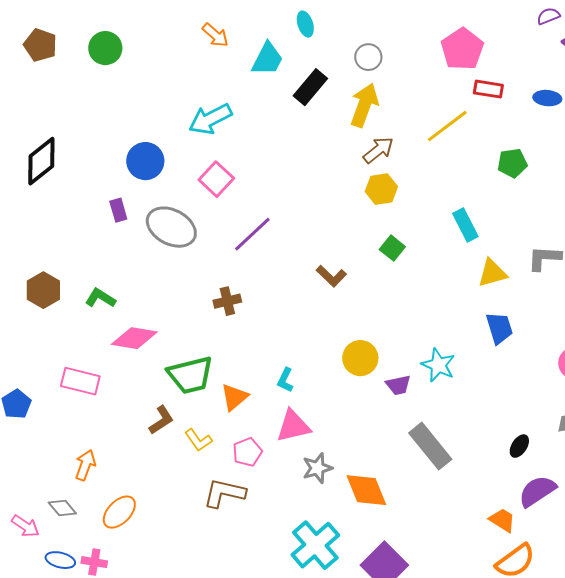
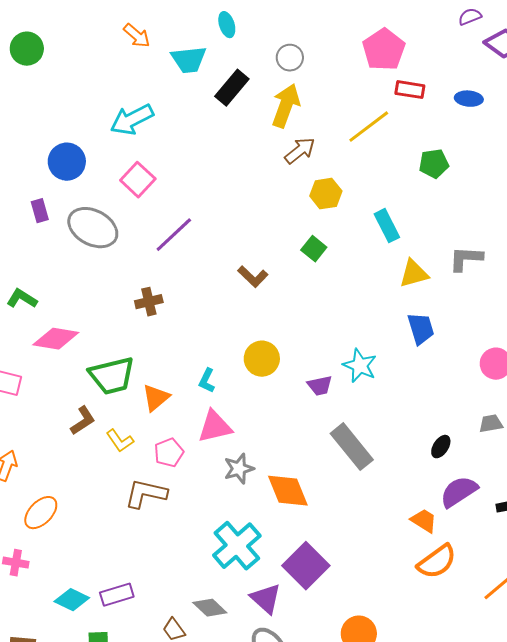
cyan trapezoid: (267, 59) -> (189, 60), turned 57
yellow hexagon: (381, 189) -> (326, 194), moved
yellow circle: (360, 358) -> (262, 359), moved

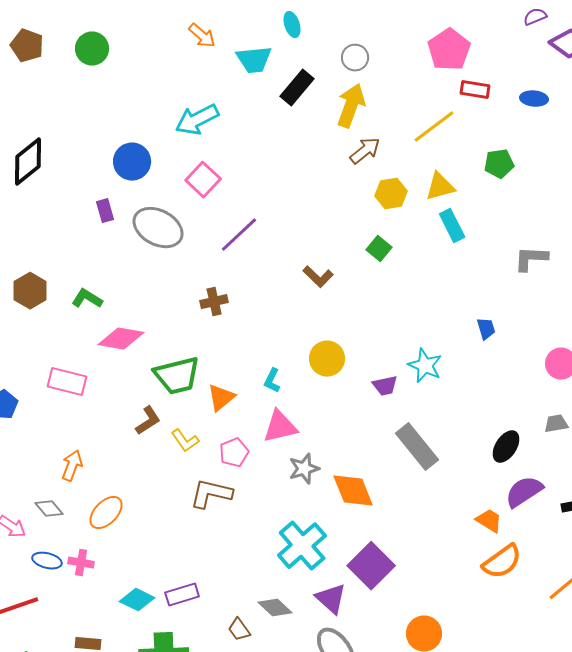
yellow triangle: (414, 274) -> (440, 187), moved
blue trapezoid: (421, 329) -> (486, 329), size x0.7
black ellipse: (441, 447) -> (506, 447), size x1.4

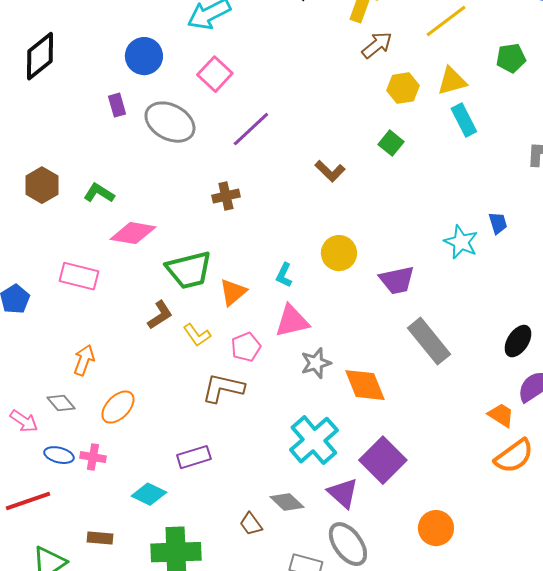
cyan star: (425, 366) -> (461, 242), moved
purple trapezoid: (385, 386) -> (397, 280), size x1.4
purple rectangle: (182, 595) -> (194, 457), moved

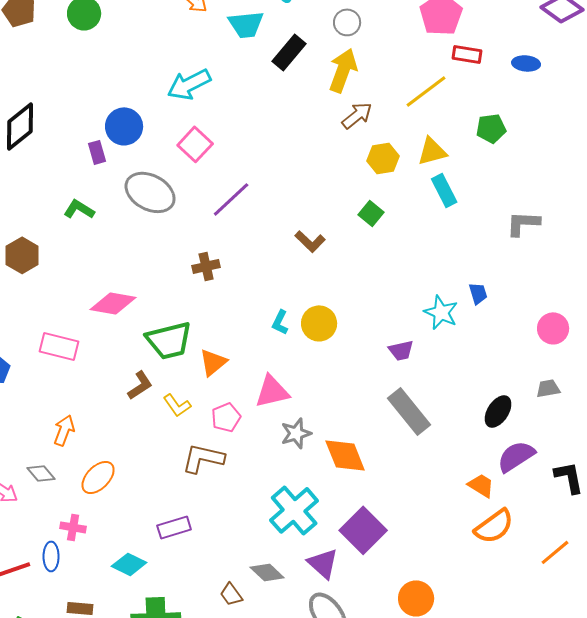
purple rectangle: (117, 105) -> (97, 152), moved
green L-shape: (99, 193) -> (79, 209), moved
cyan L-shape: (284, 275) -> (280, 322), moved
purple trapezoid: (397, 280) -> (401, 350), moved, size x0.7
blue ellipse: (59, 455) -> (51, 556), moved, turned 76

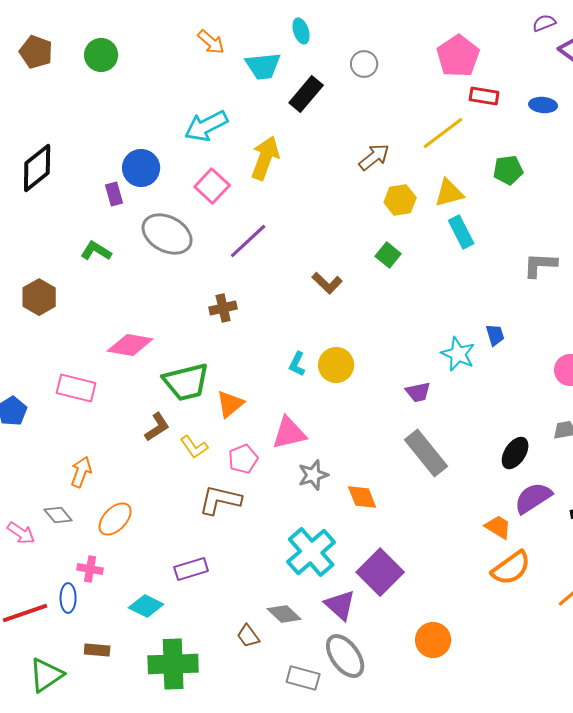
yellow arrow: (343, 70) -> (265, 158), moved
orange diamond: (345, 455) -> (362, 497), size x0.7

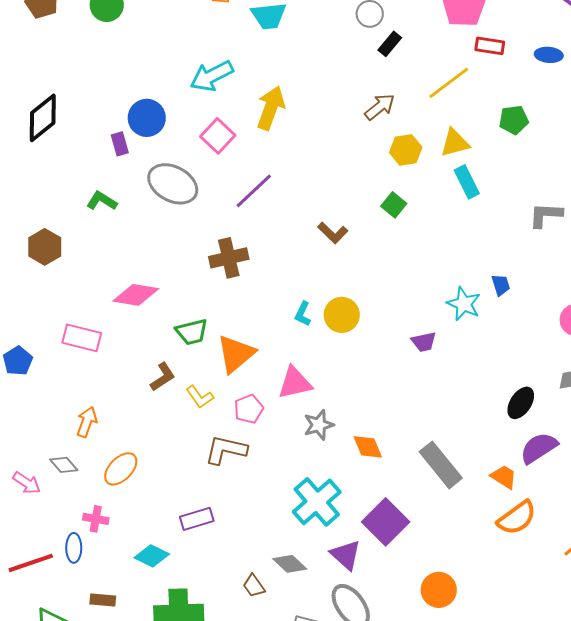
black rectangle: (306, 94) -> (390, 44), moved, size x0.7
brown cross: (223, 308) -> (229, 258), size x1.4
green trapezoid: (186, 382) -> (192, 332), size x0.7
orange triangle: (230, 404) -> (236, 354), size x1.4
gray rectangle: (426, 453) -> (441, 465), moved

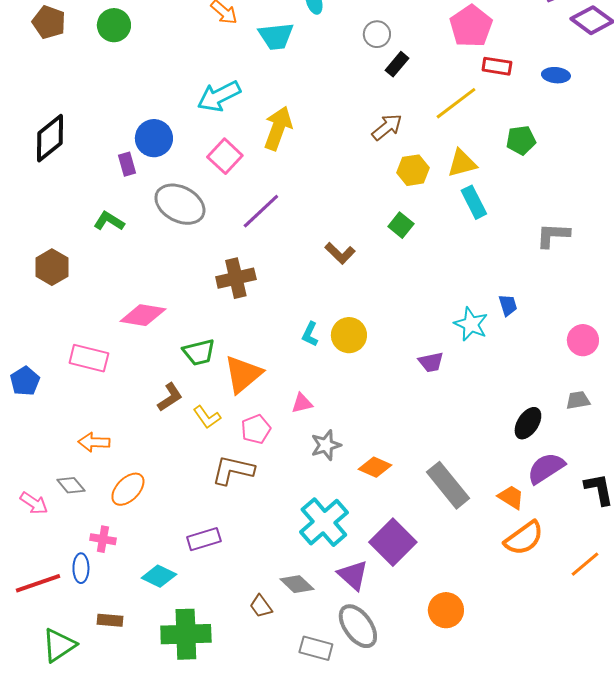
pink triangle: (295, 383) -> (302, 403), size x0.6
orange arrow: (87, 422) -> (94, 442), turned -108
orange diamond: (368, 447) -> (375, 467), turned -44

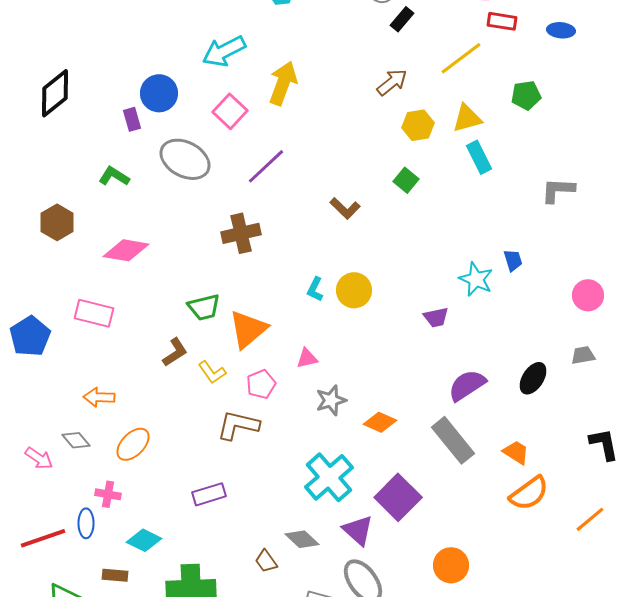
pink diamond: (143, 315) -> (126, 250), moved
blue pentagon: (25, 381) -> (30, 336), size x1.4
purple semicircle: (546, 468) -> (467, 385), moved
cyan diamond: (159, 576) -> (144, 540), moved

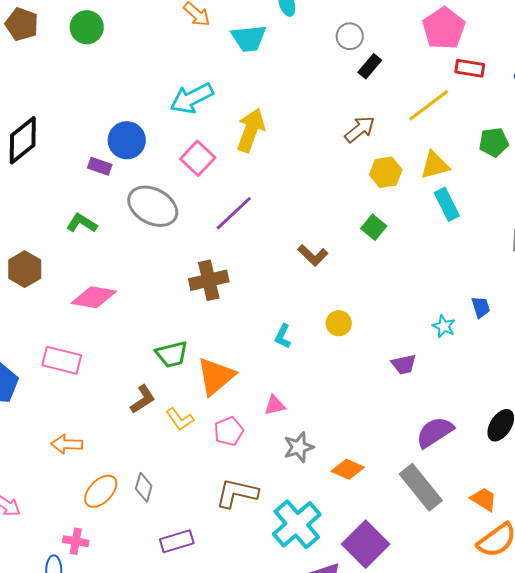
purple rectangle: (132, 119) -> (100, 166), turned -55
cyan star: (476, 279) -> (444, 326), size x0.7
yellow circle: (354, 290) -> (339, 323), moved, size x0.7
brown L-shape: (238, 425) -> (237, 493), moved
gray diamond: (76, 440) -> (144, 487), moved, turned 56

